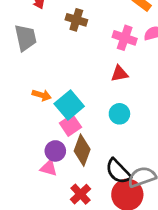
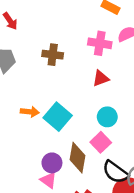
brown cross: (76, 20) -> (53, 55), moved
pink square: (70, 125) -> (101, 142), moved
pink triangle: (49, 168) -> (48, 180), turned 30

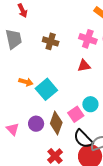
cyan circle: (107, 117) -> (90, 104), moved
pink triangle: (48, 180) -> (13, 129), moved

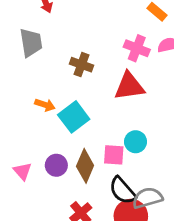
brown cross: (51, 41) -> (81, 65), moved
red triangle: (84, 66) -> (129, 86), size x1.6
pink square: (76, 114) -> (114, 155), turned 35

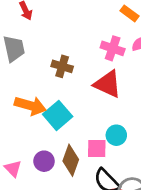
red triangle: (129, 86) -> (108, 84), turned 36
orange arrow: (45, 105) -> (30, 106), size x1.6

